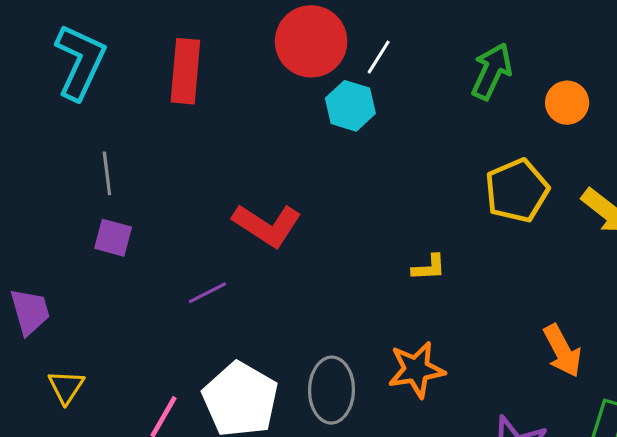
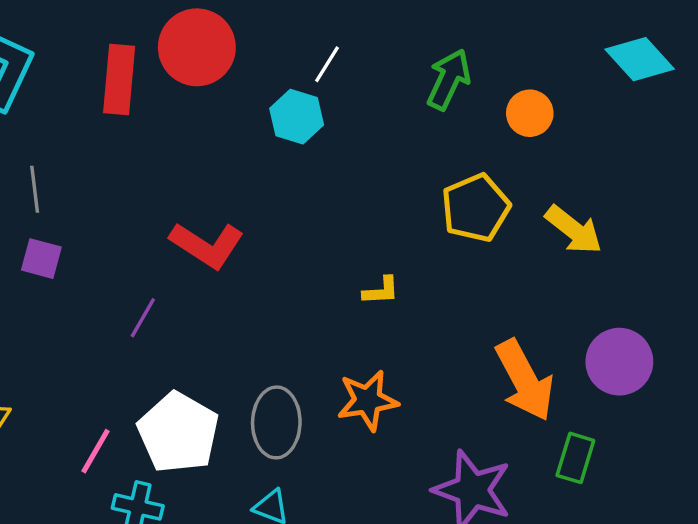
red circle: (311, 41) -> (197, 47), moved
purple line: (207, 293) -> (143, 318), turned -33
orange arrow: (562, 351) -> (525, 380), size x1.4

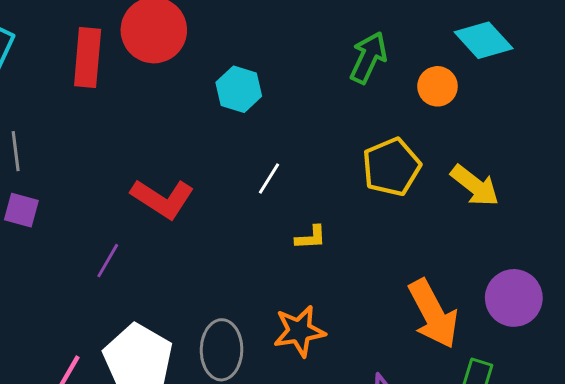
cyan diamond: (640, 59) -> (484, 40), moved
white line: (327, 64) -> (269, 178), moved

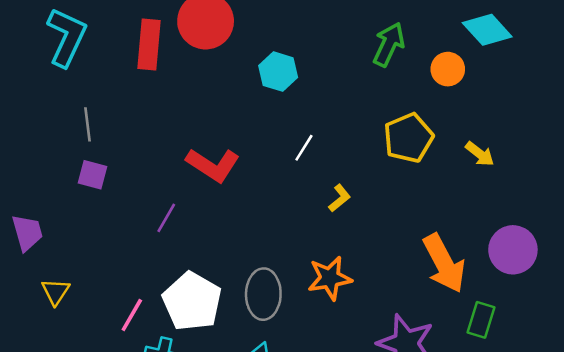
yellow arrow: (475, 186) -> (480, 154), size x0.7
yellow L-shape: (311, 237) -> (340, 198), turned -36

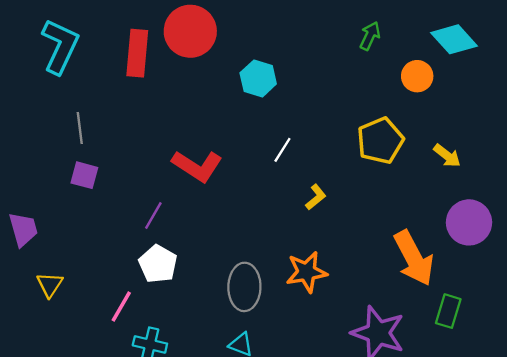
green arrow: (389, 44) -> (370, 36), moved, size x0.7
purple circle: (513, 250) -> (469, 222), moved
white pentagon: (192, 301) -> (158, 264), moved, size x0.7

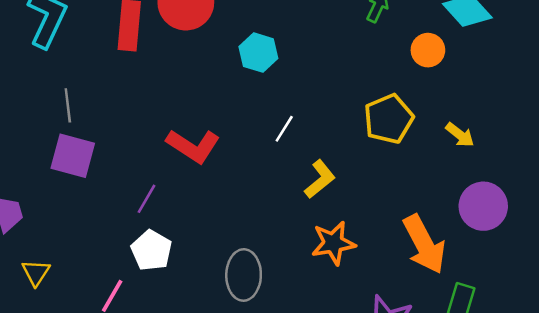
purple square: (84, 175) -> (73, 156), size x1.5
yellow L-shape: (316, 197) -> (320, 179), size x1.4
orange star: (307, 272) -> (333, 243), moved

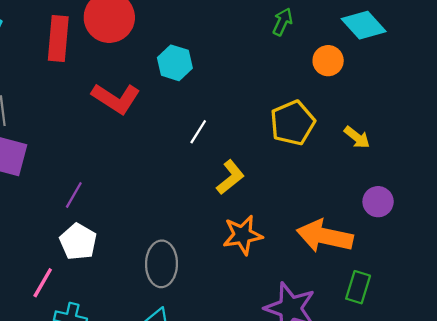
red L-shape: (193, 146) -> (116, 98), moved
purple circle: (483, 206) -> (378, 202), size x0.7
orange arrow: (424, 244) -> (325, 236), turned 130

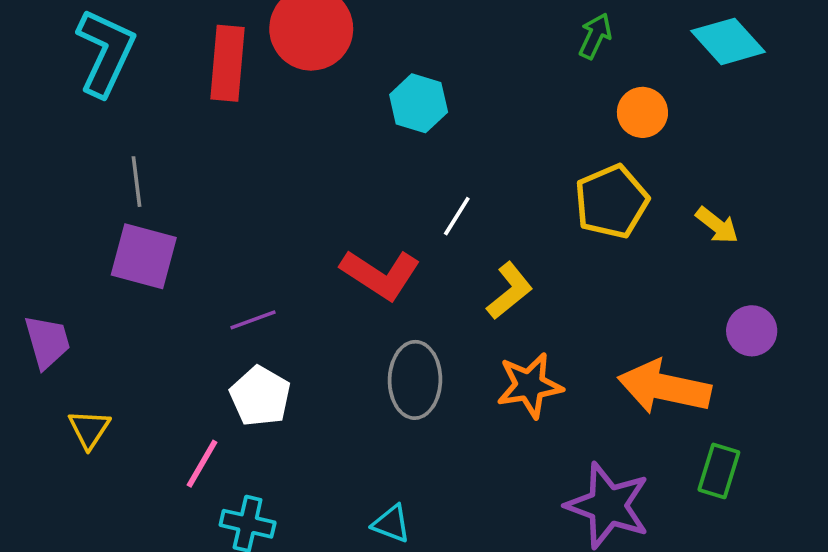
orange circle: (328, 61) -> (642, 112), moved
red L-shape: (116, 98) -> (380, 274), moved
purple line: (74, 195) -> (253, 320), turned 40
gray ellipse: (162, 264) -> (415, 380), moved

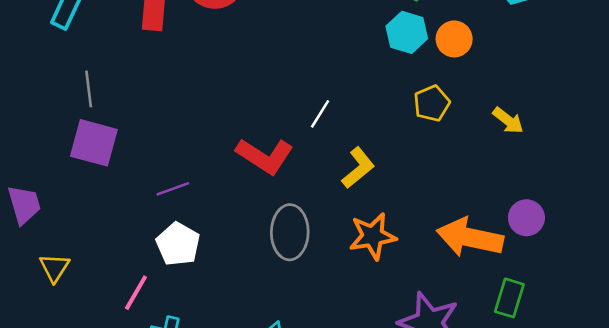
cyan hexagon: (419, 103) -> (407, 32), moved
yellow pentagon: (612, 202) -> (432, 103), size x0.7
purple circle: (752, 331) -> (526, 218), moved

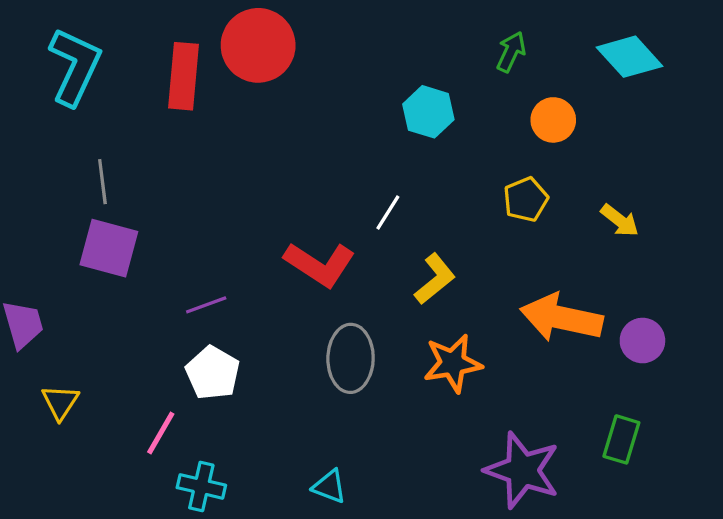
cyan hexagon: (407, 32) -> (428, 112), moved
orange arrow: (470, 237) -> (561, 318), moved

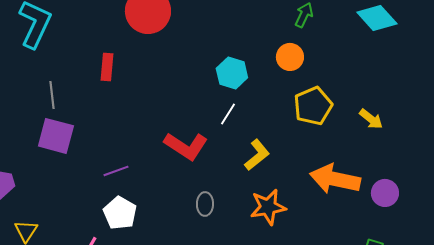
red rectangle: (183, 76) -> (107, 67), moved, size x0.7
cyan hexagon: (428, 112) -> (232, 73), moved
orange circle: (553, 120) -> (290, 57), moved
yellow pentagon: (526, 199) -> (313, 106), size x1.4
gray ellipse: (351, 358) -> (205, 204), size x0.6

